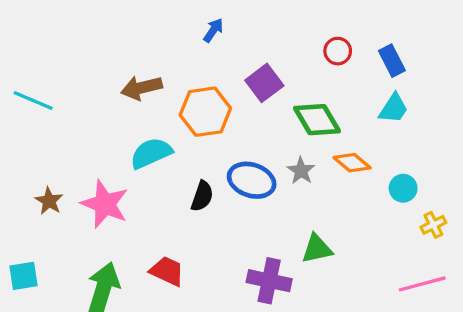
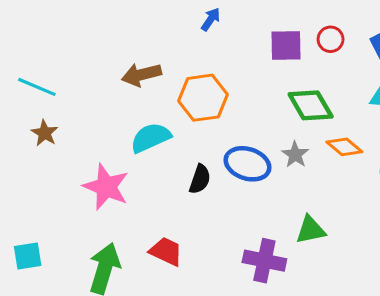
purple square: (264, 83) -> (286, 45), moved, turned 36
brown star: (49, 201) -> (45, 133), moved

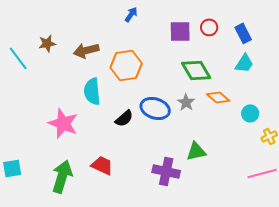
cyan line: (37, 87) -> (18, 58), turned 30
brown star: (45, 133) -> (47, 43), moved, turned 30
cyan semicircle: (151, 138) -> (92, 91), turned -72
black semicircle: (200, 179) -> (124, 118), turned 30

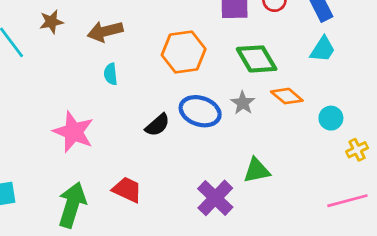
orange hexagon: (126, 65) -> (184, 52), moved
cyan semicircle: (92, 91) -> (111, 74), moved, size x0.6
purple cross: (166, 171) -> (215, 198), turned 32

